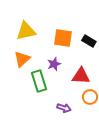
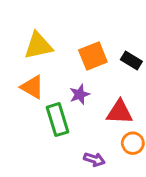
orange square: (63, 38) -> (93, 56), turned -30
orange triangle: (22, 59) -> (32, 87), turned -48

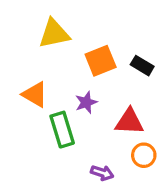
yellow triangle: (38, 46) -> (54, 34), moved

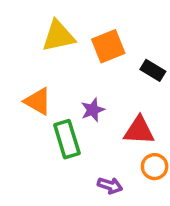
orange square: (101, 61) -> (108, 46), moved

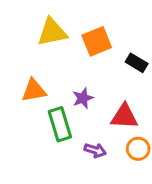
orange triangle: (38, 101) -> (34, 90), turned -40
purple arrow: (110, 185) -> (95, 150), moved

